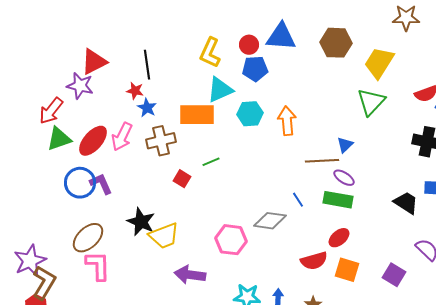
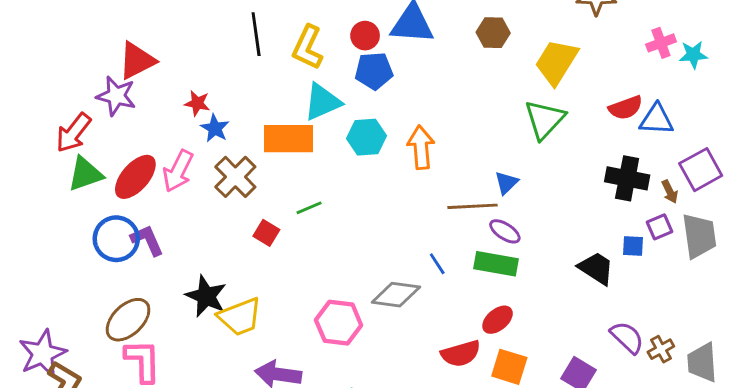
brown hexagon: (336, 43) -> (493, 33), size x0.7
black line: (147, 65) -> (256, 34), moved
brown cross: (161, 141) -> (235, 177), turned -32

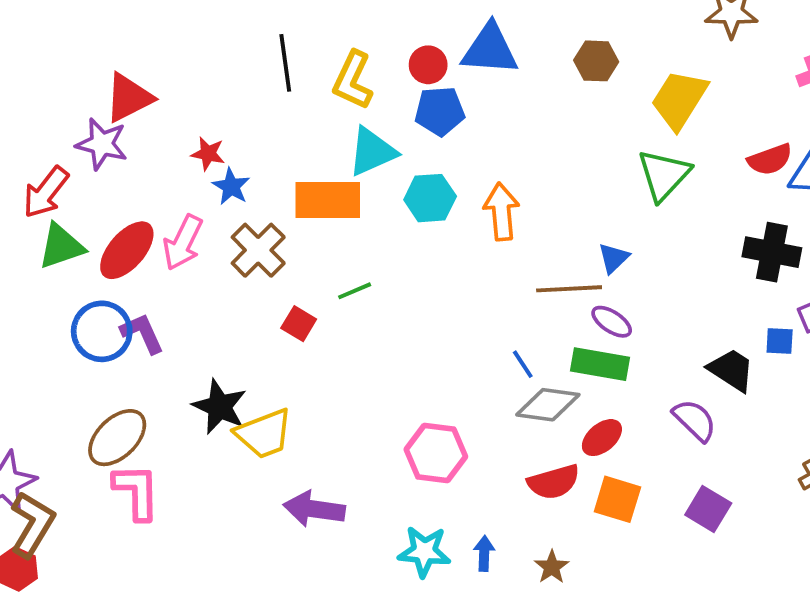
gray diamond: (396, 295) -> (548, 405), moved
pink hexagon: (339, 323) -> (436, 453), moved
purple semicircle: (627, 337) -> (695, 420), moved

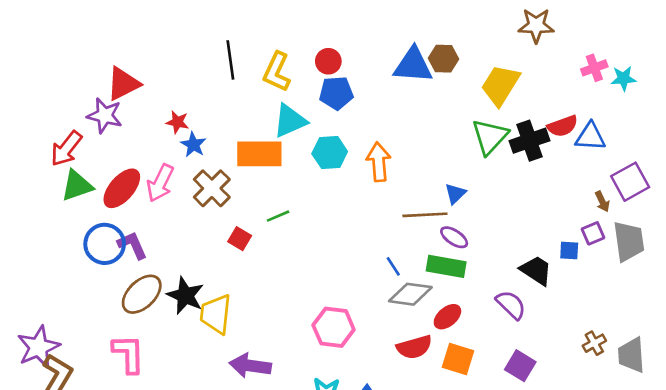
blue triangle: (490, 49) -> (413, 65), moved
black cross: (772, 252) -> (530, 141), moved, turned -30
yellow trapezoid: (264, 434) -> (216, 314), turned 117
brown ellipse: (117, 438) -> (142, 294), moved

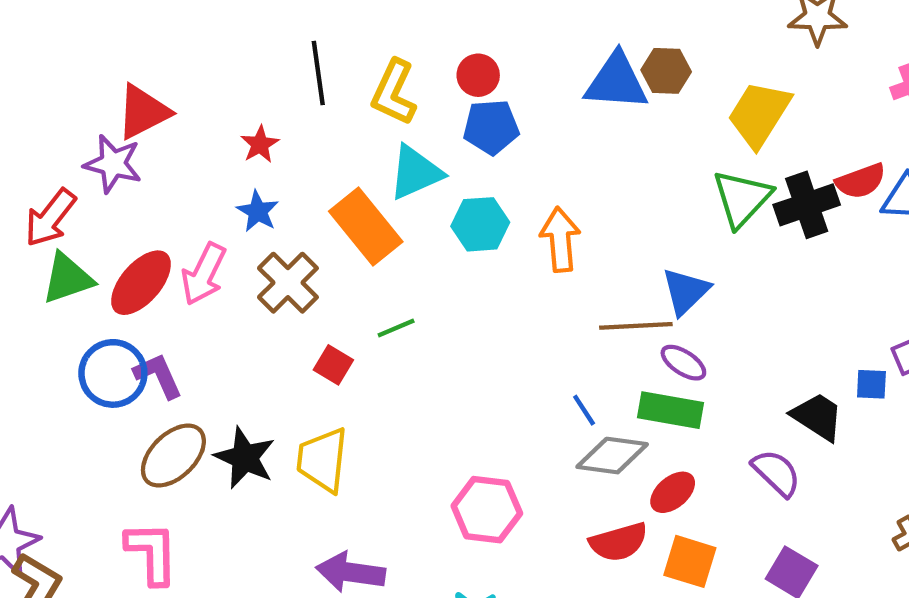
red star: (177, 122) -> (260, 144), moved, turned 30
orange rectangle: (259, 154) -> (366, 226), turned 51
blue triangle: (455, 194) -> (686, 291), size x1.4
yellow trapezoid: (216, 314) -> (323, 460), moved

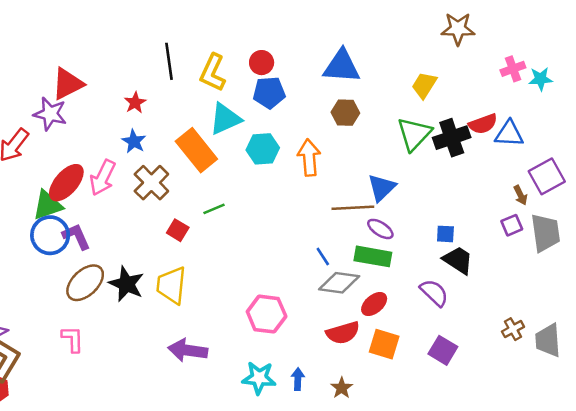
brown hexagon: (666, 71) -> (345, 113), moved
yellow trapezoid: (759, 114) -> (424, 85), size x0.7
green triangle: (68, 278) -> (48, 205), moved
blue square: (871, 384) -> (445, 234), moved
pink L-shape: (152, 553) -> (73, 339), size x0.7

